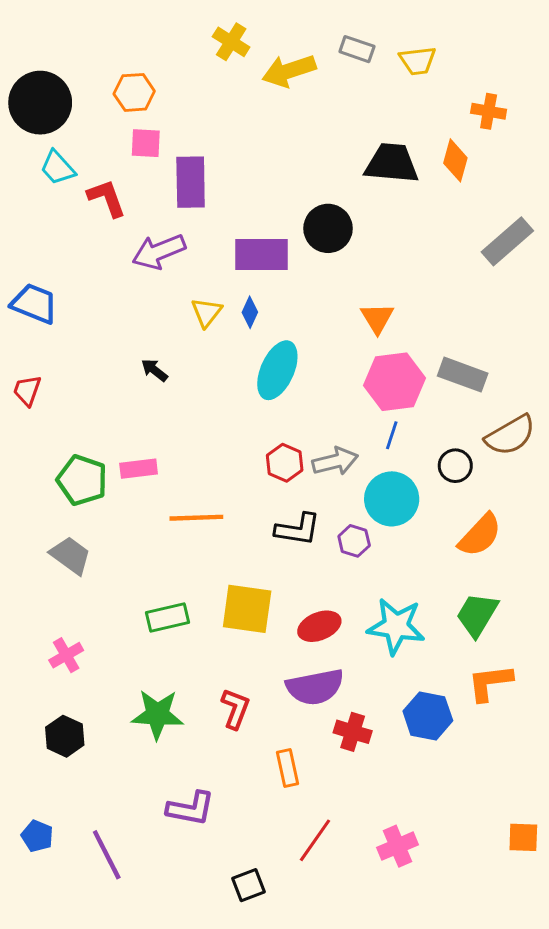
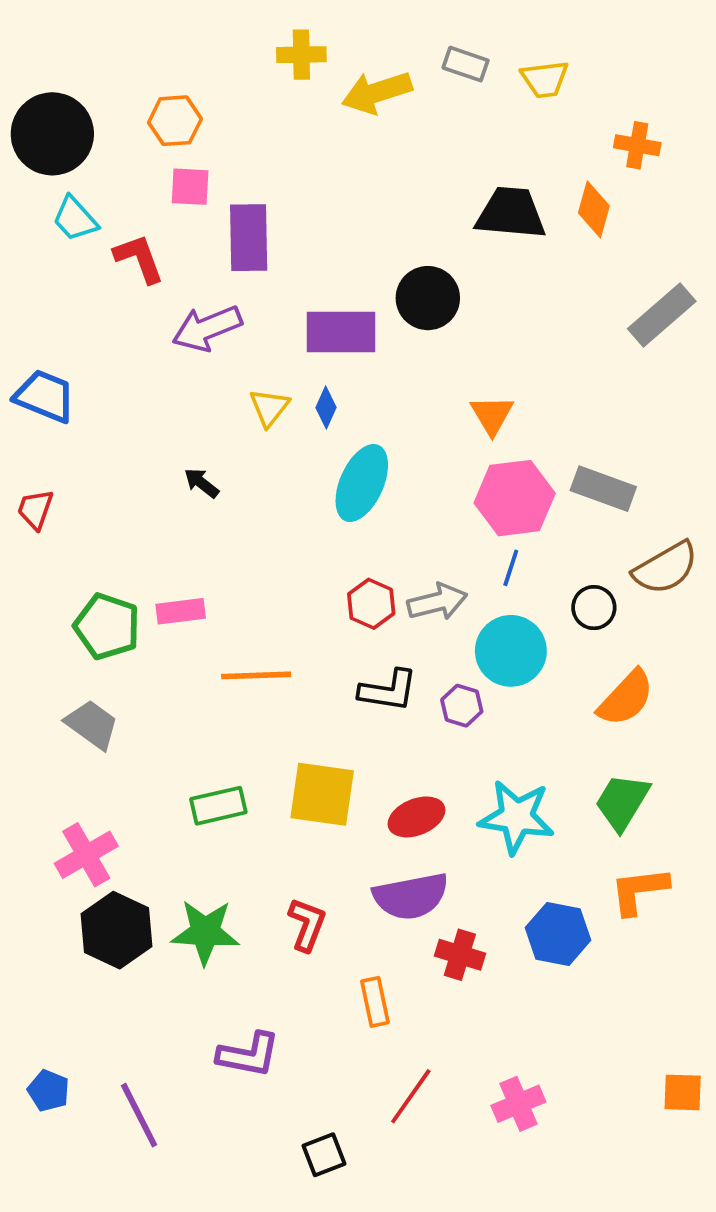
yellow cross: (231, 42) -> (301, 55), turned -33
pink cross: (66, 655) -> (86, 855), size x1.4
black hexagon: (65, 736) -> (116, 930), moved, size x1.4

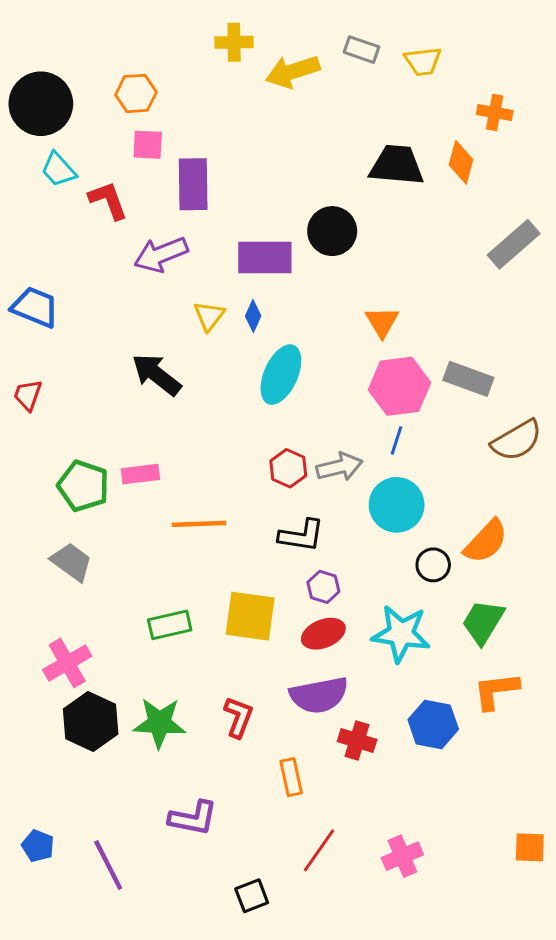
black arrow: (201, 483) -> (156, 375), size x1.8
black circle: (594, 608) -> (433, 565), moved
purple hexagon: (462, 706) -> (323, 587), moved

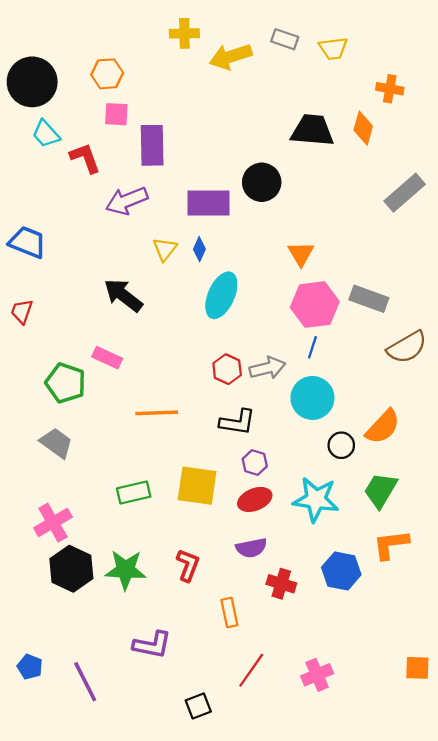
pink rectangle: (140, 474) -> (107, 358), moved, turned 32
purple semicircle: (319, 695) -> (251, 548), size x0.7

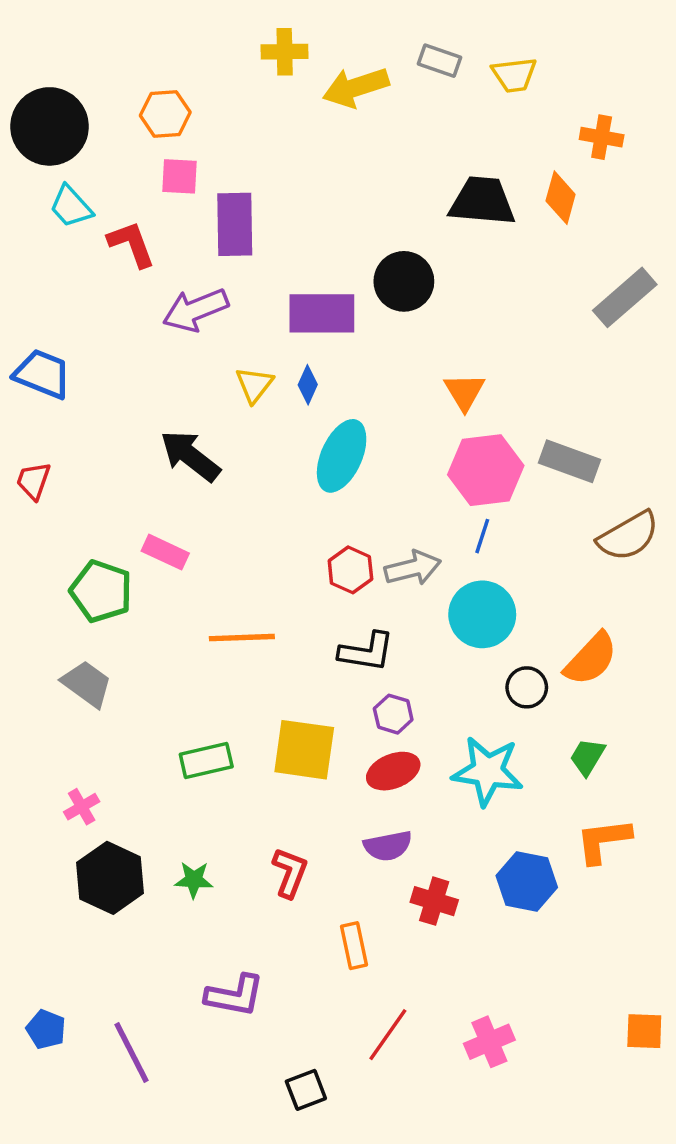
green trapezoid: (380, 490) -> (587, 757), size x0.7
pink cross: (53, 523) -> (82, 807), size x0.6
green star: (126, 570) -> (194, 880), size x0.6

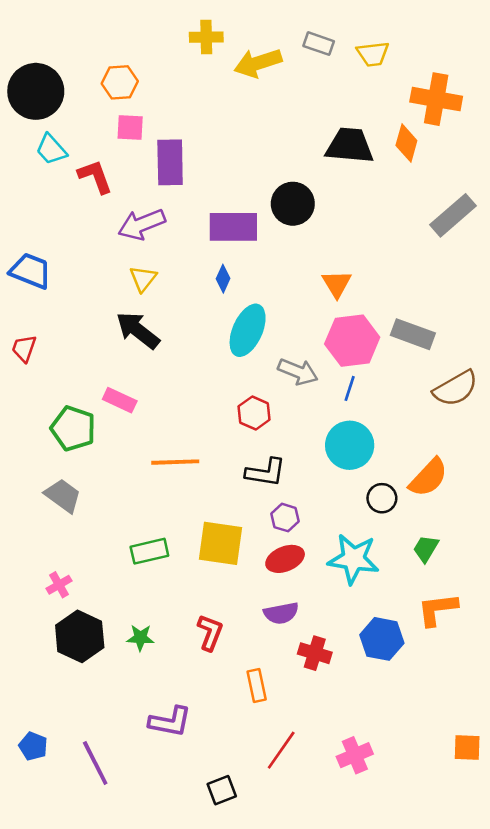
orange cross: (602, 137) -> (436, 99), size x1.6
yellow triangle: (254, 385) -> (143, 279), moved
gray arrow: (413, 568) -> (298, 372), moved, turned 36

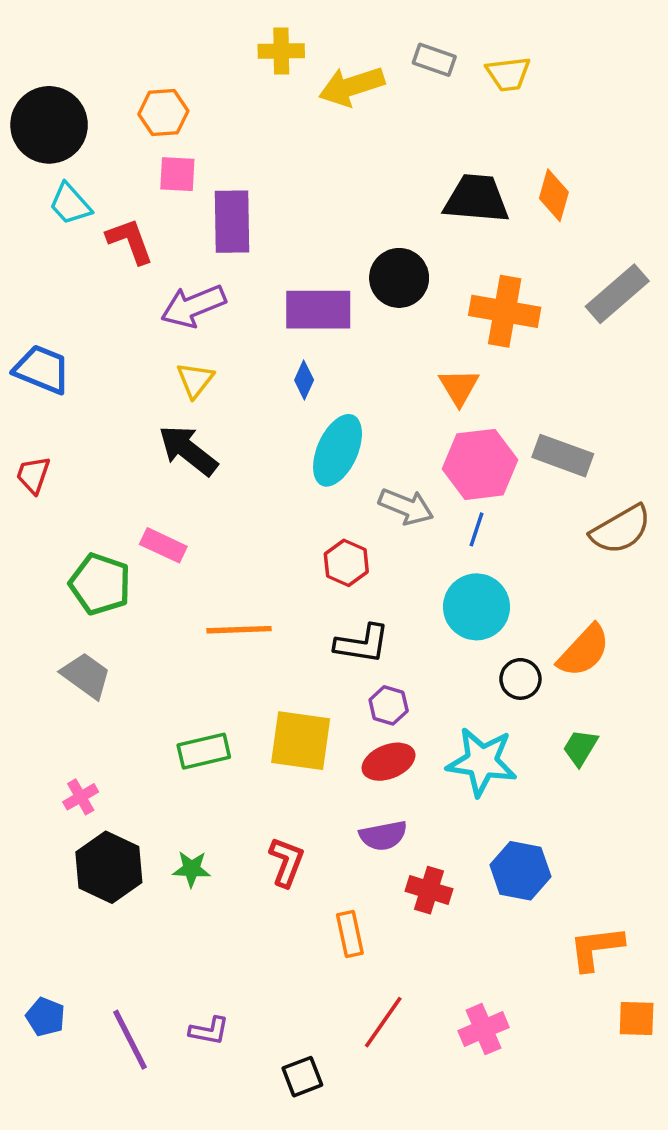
orange cross: (436, 99) -> (505, 311), moved
orange L-shape: (437, 609) -> (596, 948), moved
purple L-shape: (170, 722) -> (209, 1031), moved, size x0.7

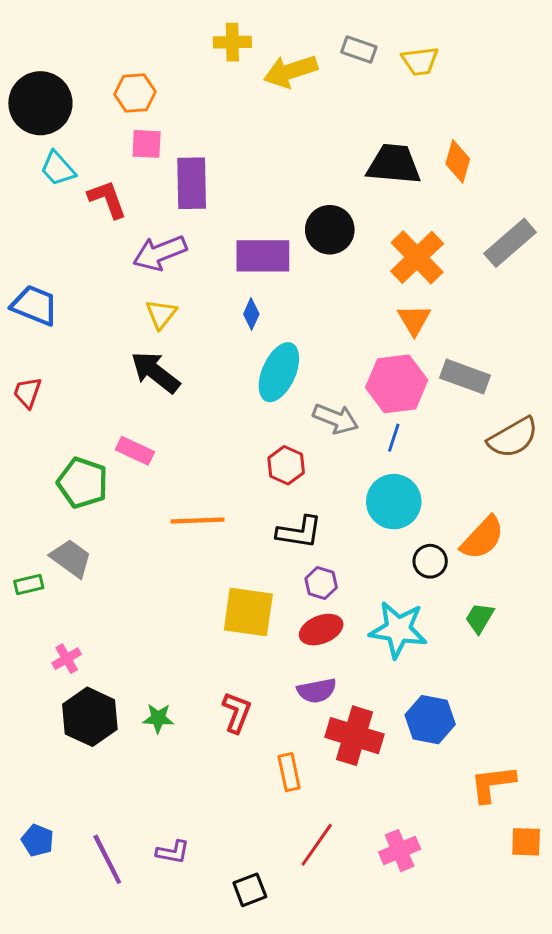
orange cross: (505, 311) -> (417, 257), turned 36
orange triangle: (459, 387) -> (414, 320), moved
green rectangle: (204, 751) -> (29, 584), moved, size x0.7
red cross: (429, 890) -> (355, 736), size x1.5

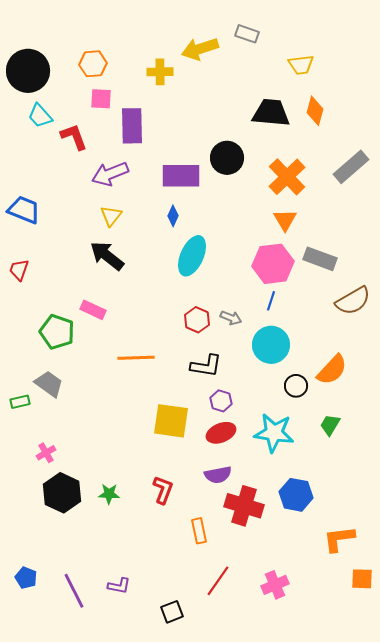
yellow cross: (232, 42) -> (160, 72), moved
yellow trapezoid: (420, 61) -> (301, 65), moved
gray arrow: (336, 419) -> (231, 318), moved, size x0.7

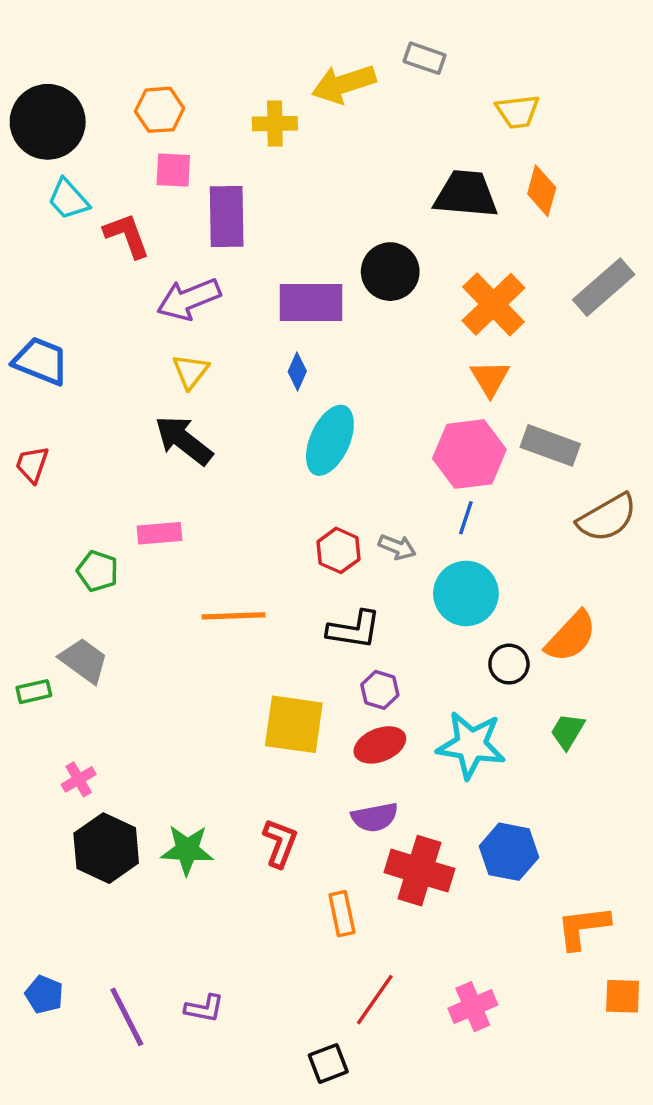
pink rectangle: (93, 310) -> (160, 533), turned -30
green pentagon: (57, 332) -> (98, 571), size x0.7
green star: (109, 494) -> (187, 850), size x1.4
black square: (172, 612) -> (328, 1063), moved

